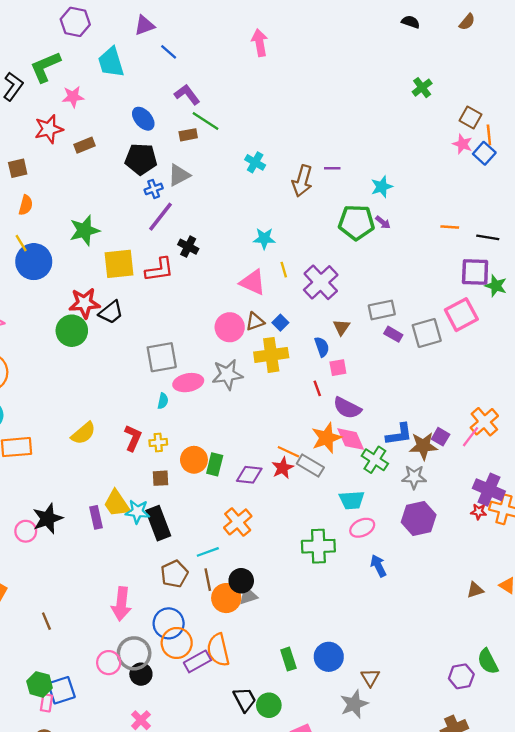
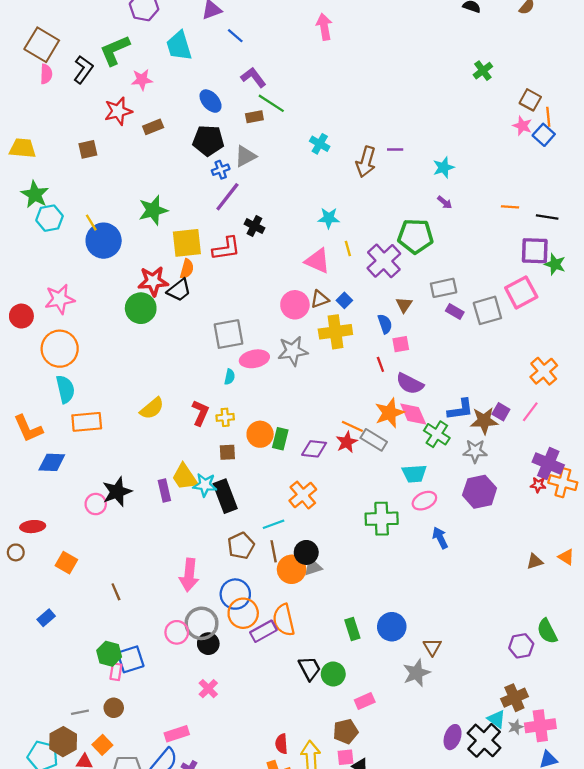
orange semicircle: (26, 205) -> (187, 269), moved
green pentagon: (356, 222) -> (415, 236), moved
orange cross: (484, 422) -> (544, 371), moved

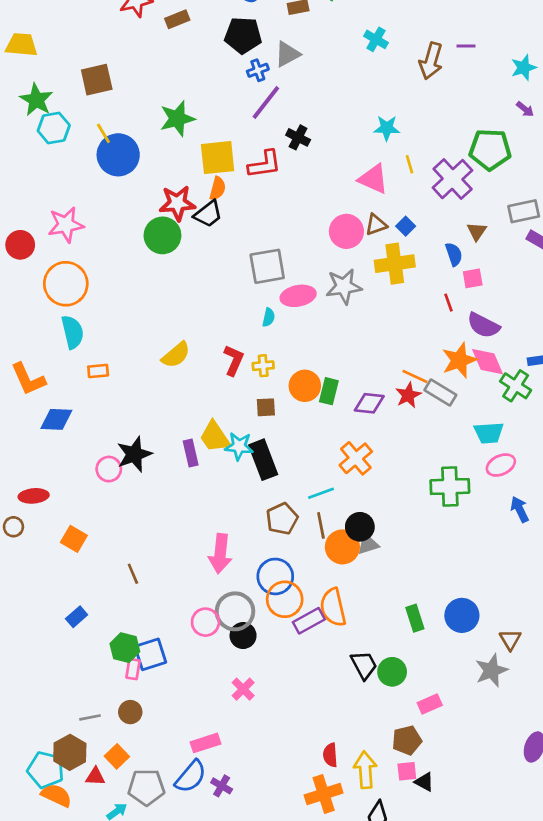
brown square: (88, 149) -> (97, 80), moved, size x1.4
orange rectangle: (87, 422) -> (98, 371), size x0.6
blue rectangle: (46, 618) -> (77, 617), moved

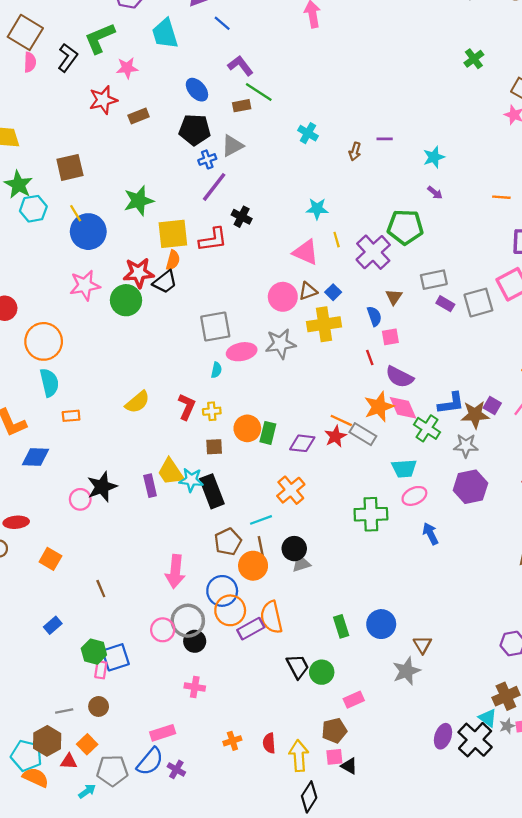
brown arrow: (431, 61) -> (355, 151), size x0.6
pink star: (66, 225) -> (85, 285), moved
orange circle: (342, 547) -> (253, 566), moved
pink cross: (243, 689) -> (195, 687), turned -36
orange cross: (324, 794) -> (232, 741), moved, size x0.6

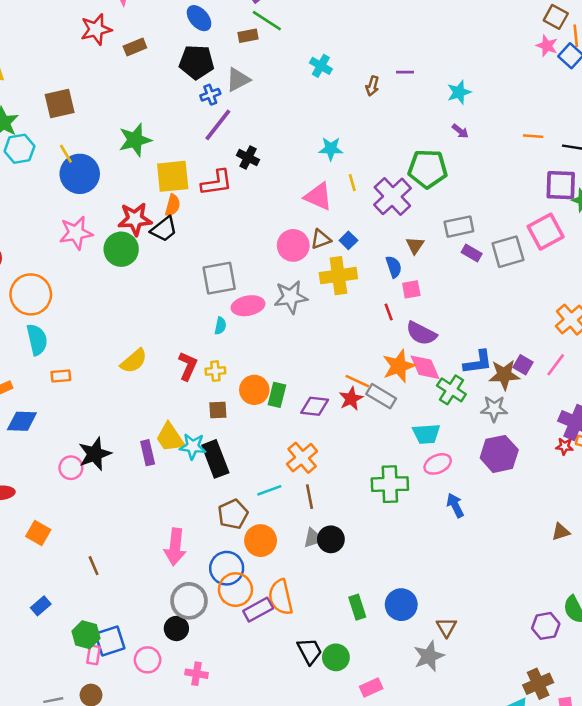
brown line: (261, 547) -> (310, 497), moved
black circle: (294, 549) -> (331, 539), moved
pink circle: (163, 630) -> (148, 660), moved
black circle: (195, 641) -> (176, 628), moved

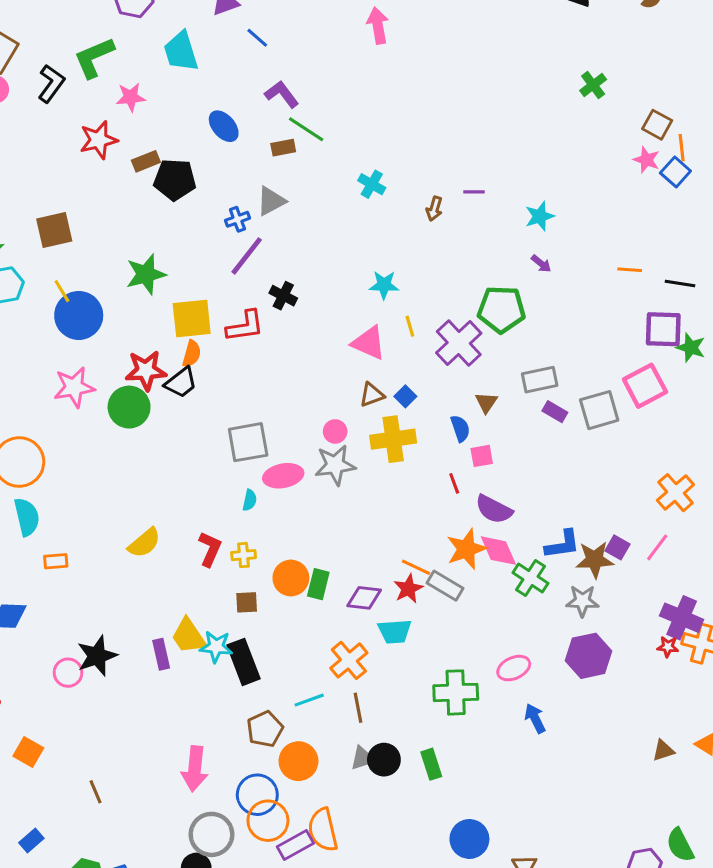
black pentagon: (197, 62) -> (175, 180), moved
pink circle: (293, 245) -> (335, 431), moved, size x0.6
cyan trapezoid: (426, 434) -> (395, 631), moved
green rectangle: (357, 607) -> (431, 764), moved

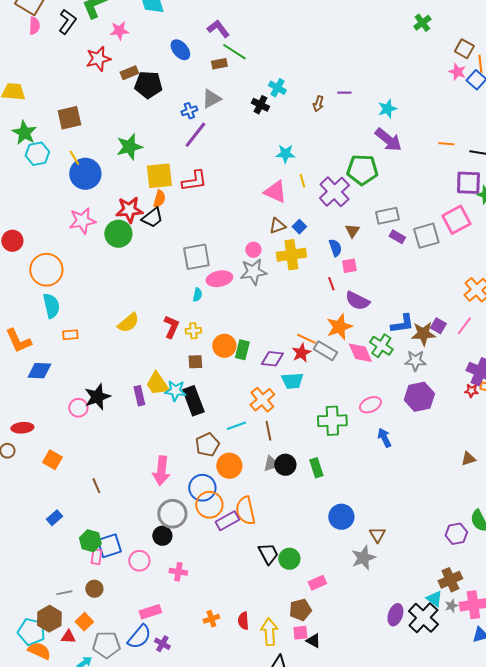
purple arrow: (541, 264) -> (388, 140), size x2.0
black cross: (283, 296) -> (260, 105), moved
pink diamond: (498, 551) -> (360, 353), moved

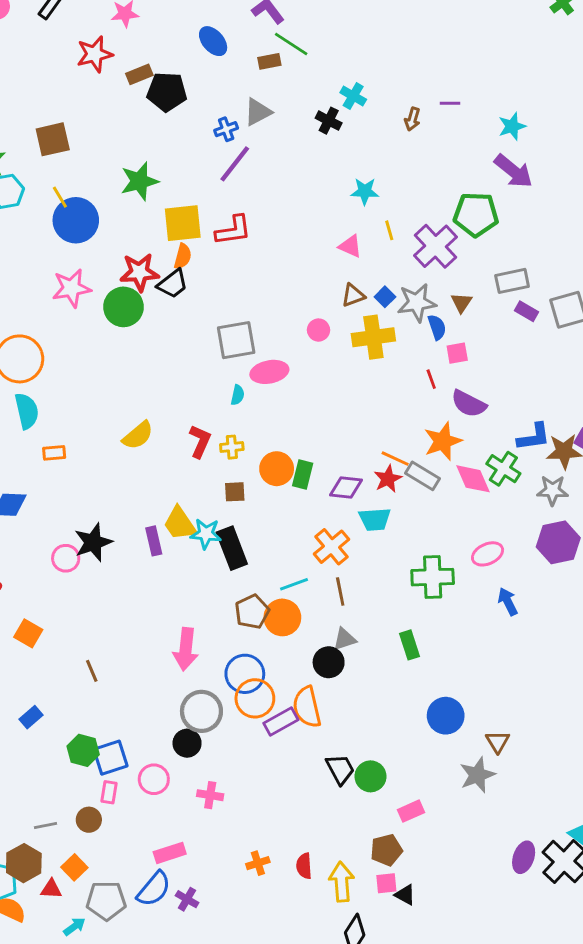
pink triangle: (275, 192) -> (350, 246), size x0.7
gray star: (253, 272) -> (417, 303), moved
black circle: (285, 465) -> (329, 662), moved
orange circle: (229, 466) -> (282, 617), moved
pink rectangle: (96, 557) -> (109, 792), moved

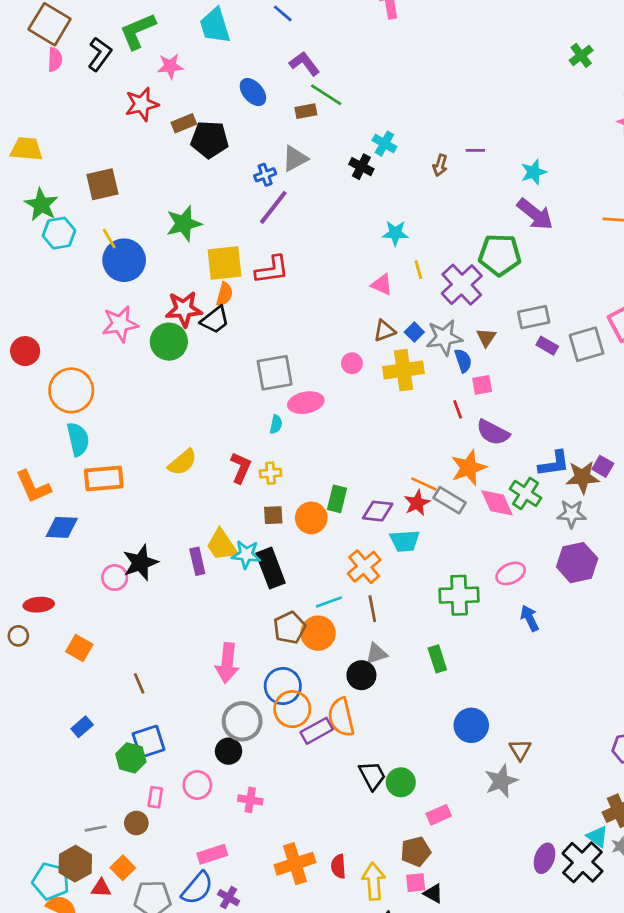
orange rectangle: (54, 453) -> (104, 479), size x1.8
orange circle: (277, 469) -> (311, 518), moved
blue square: (110, 758) -> (149, 742), moved
orange cross: (258, 863) -> (295, 864), size x1.8

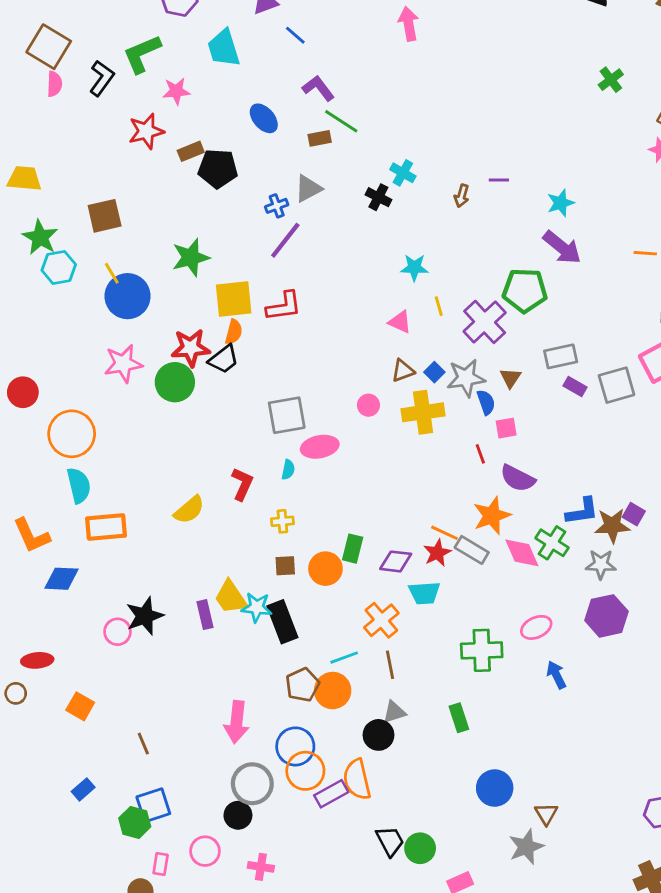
red L-shape: (241, 468) -> (242, 484), moved

